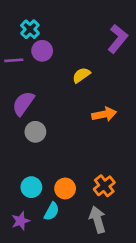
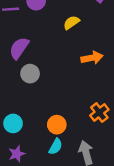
orange cross: (104, 186) -> (99, 113), moved
cyan circle: (31, 187) -> (13, 123), moved
cyan semicircle: (52, 211) -> (56, 147), moved

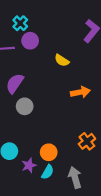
yellow semicircle: (71, 23) -> (62, 60), turned -112
purple star: (17, 154) -> (29, 165), moved

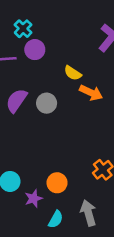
orange arrow: (80, 92) -> (91, 93), moved, turned 36
gray circle: (25, 106) -> (47, 103), moved
cyan semicircle: (48, 172) -> (56, 219), moved

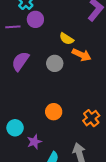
gray circle: (47, 103) -> (55, 63), moved
orange circle: (57, 183) -> (54, 112), moved

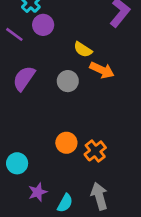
purple line: (13, 27) -> (14, 34), turned 40
orange cross: (91, 118) -> (95, 151), moved
purple star: (34, 142) -> (38, 192), moved

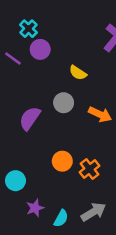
orange arrow: (102, 70) -> (100, 114), moved
purple semicircle: (24, 78) -> (30, 118), moved
gray arrow: (99, 196) -> (93, 212), turned 75

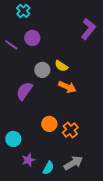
cyan cross: (28, 29) -> (23, 11), moved
yellow semicircle: (78, 73) -> (61, 66), moved
gray circle: (64, 103) -> (42, 70), moved
orange arrow: (100, 114) -> (67, 87), moved

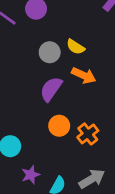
purple semicircle: (24, 91) -> (51, 89), moved

